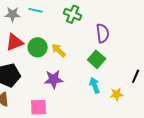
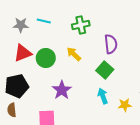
green cross: (73, 14) -> (81, 25), turned -36
yellow arrow: (59, 50) -> (74, 54), moved
purple star: (54, 79) -> (62, 90), turned -30

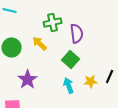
green cross: (81, 25) -> (53, 22), moved
yellow star: (125, 105) -> (91, 81), moved

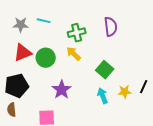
green cross: (53, 22) -> (77, 33), moved
purple semicircle: (77, 33) -> (111, 27), moved

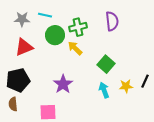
green circle: (46, 58) -> (55, 35), moved

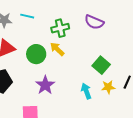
purple semicircle: (112, 21) -> (94, 22), turned 120
green circle: (55, 35) -> (36, 54), moved
green square: (106, 64) -> (101, 65), moved

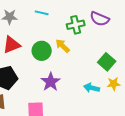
cyan line: (27, 16) -> (42, 13), moved
green cross: (60, 28) -> (76, 25), moved
cyan arrow: (86, 91) -> (92, 88), turned -56

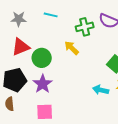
green circle: (42, 51) -> (42, 58), moved
purple star: (51, 82) -> (43, 84), moved

